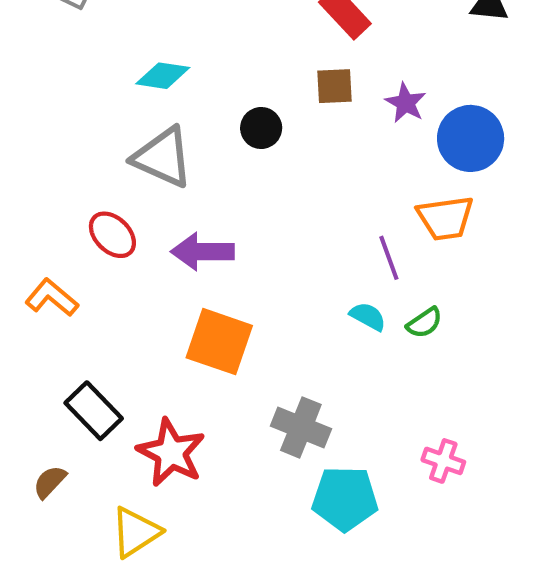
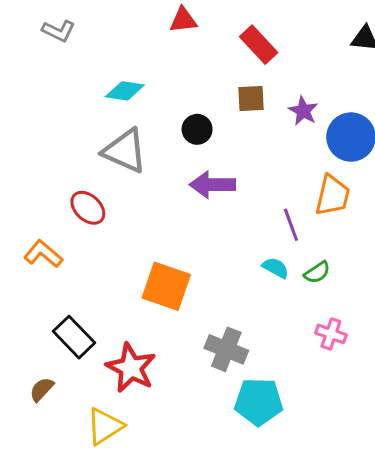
orange trapezoid: (445, 218) -> (332, 195), turned -69
purple arrow: (203, 252) -> (212, 185), moved
pink cross: (443, 461) -> (331, 334), moved

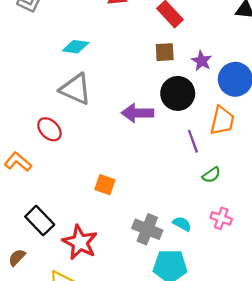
black circle: (197, 129) -> (178, 93), moved, size x1.6
cyan semicircle: (276, 268) -> (182, 224), moved
orange square: (166, 286) -> (105, 185), size x0.6

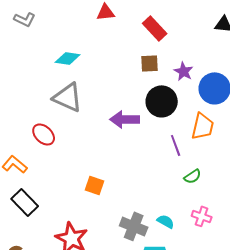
black rectangle: (40, 221) -> (25, 202), moved

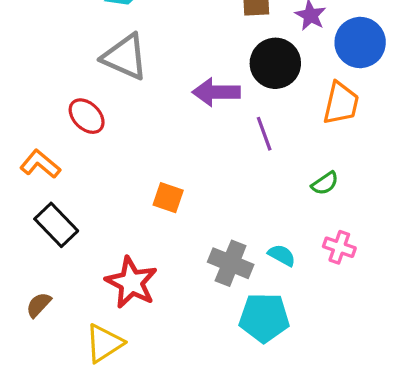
purple line: (176, 145) -> (264, 134), moved

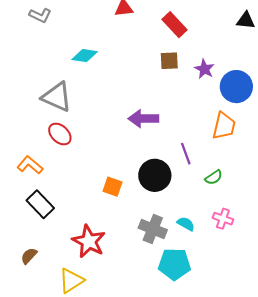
gray triangle: (125, 57) -> (57, 97), moved
black circle: (275, 63) -> (155, 175), moved
purple line: (264, 134) -> (186, 154), moved

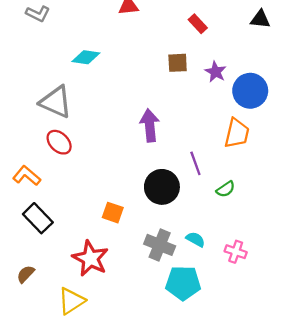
red rectangle: (174, 25) -> (198, 24), moved, size x0.7
purple arrow: (143, 119) -> (150, 125), turned 84
orange square: (113, 187) -> (113, 213), moved
pink cross: (223, 219) -> (236, 252), moved

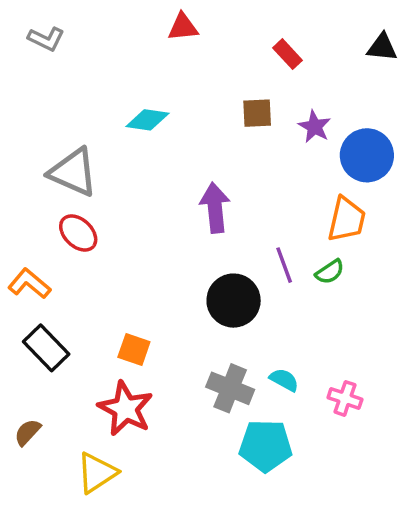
cyan diamond: (86, 57) -> (147, 120), moved
green semicircle: (226, 189) -> (330, 272), moved
orange square: (113, 213) -> (134, 349), moved

